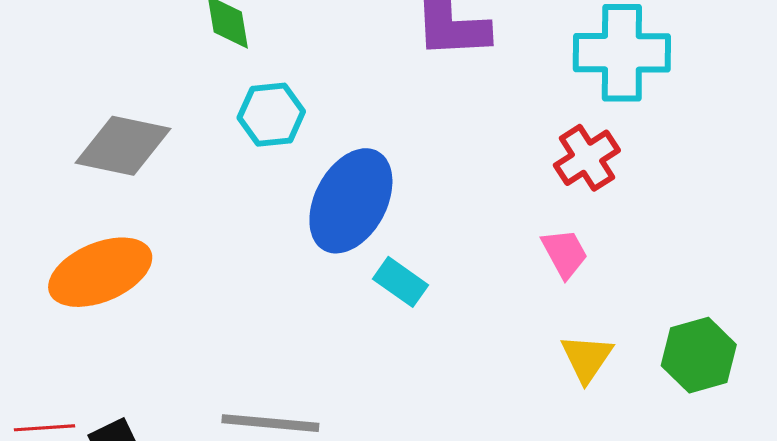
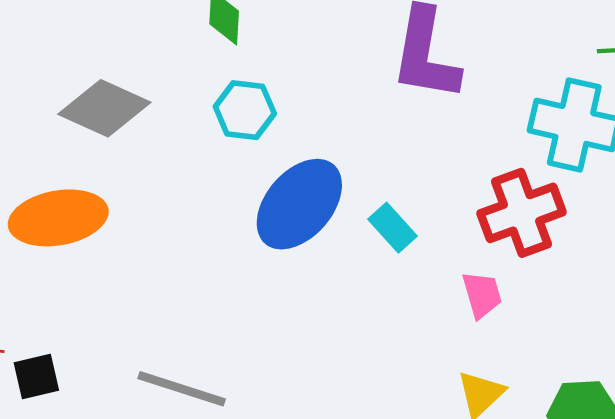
red cross: (587, 158) -> (522, 213), size x1.4
cyan rectangle: (401, 282) -> (392, 228), moved

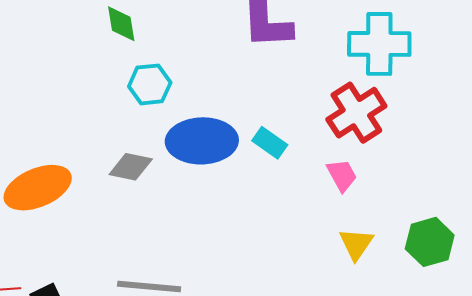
gray diamond: (104, 108) -> (131, 167), moved, size x0.7
blue ellipse: (299, 204) -> (202, 141), turned 60

